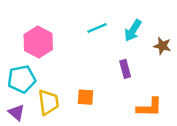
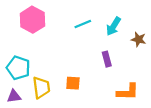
pink hexagon: (38, 42) -> (32, 20), moved
cyan pentagon: (22, 79) -> (18, 68), turned 30
purple triangle: (16, 112) -> (14, 96), turned -48

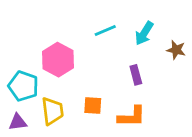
pink hexagon: (32, 20) -> (58, 60), moved
orange L-shape: (128, 92) -> (132, 117), moved

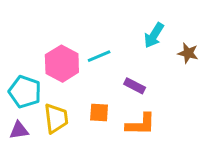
cyan line: (105, 30) -> (99, 56), moved
purple rectangle: (136, 75) -> (135, 86), moved, turned -48

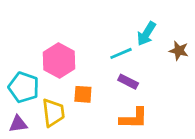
cyan line: (99, 56) -> (121, 53), moved
orange square: (99, 112) -> (83, 94), moved

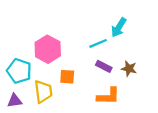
brown star: (179, 51) -> (129, 69), moved

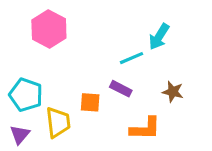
pink hexagon: (48, 49) -> (49, 29), moved
purple rectangle: (104, 66) -> (121, 89), moved
purple triangle: (15, 101) -> (20, 135), turned -42

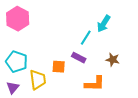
pink hexagon: (49, 29) -> (18, 19), moved
cyan line: (132, 58) -> (86, 38), turned -35

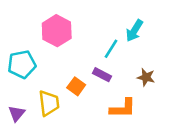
pink hexagon: (18, 19) -> (57, 31), moved
cyan pentagon: (17, 62) -> (22, 64), moved, turned -30
orange square: (59, 67) -> (76, 86), turned 32

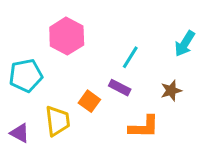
cyan arrow: (134, 31) -> (185, 44), moved
brown star: (146, 77) -> (171, 91), turned -30
purple triangle: (17, 113) -> (20, 133), turned -42

